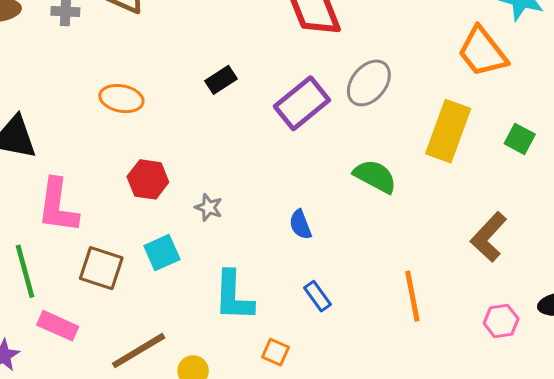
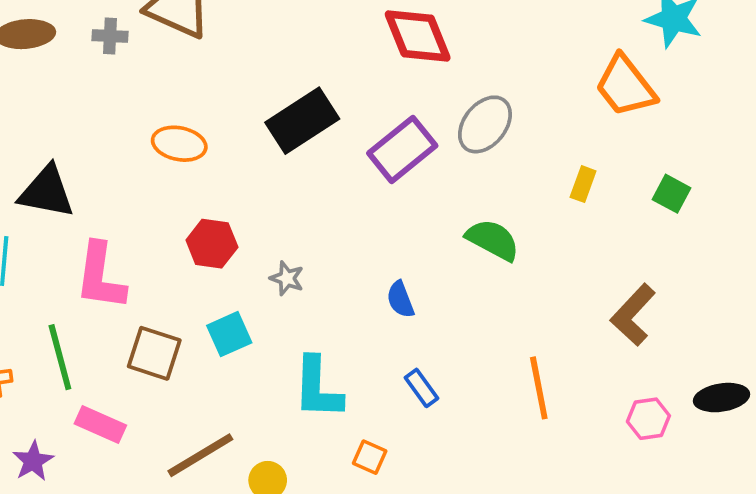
black rectangle: (221, 80) -> (302, 121), size x1.8
yellow rectangle: (448, 131) -> (583, 184), size x0.5

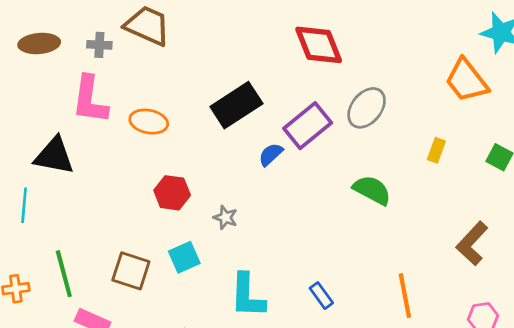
pink L-shape: (100, 276) -> (90, 100), moved
blue semicircle: (400, 299) -> (271, 154), moved, turned 68

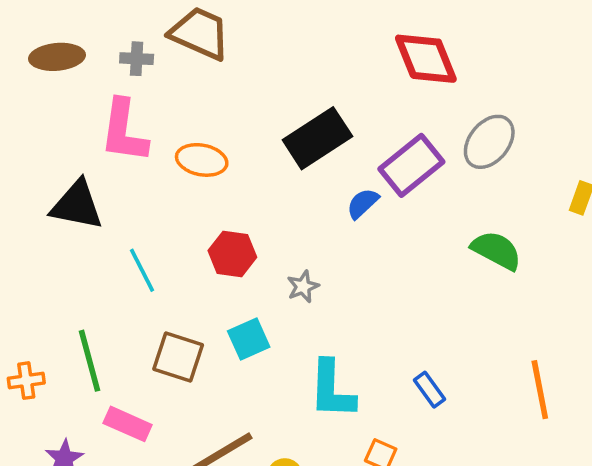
cyan line: (24, 205) -> (142, 270), moved, turned -32
gray star: (225, 217) -> (303, 287), turned 30

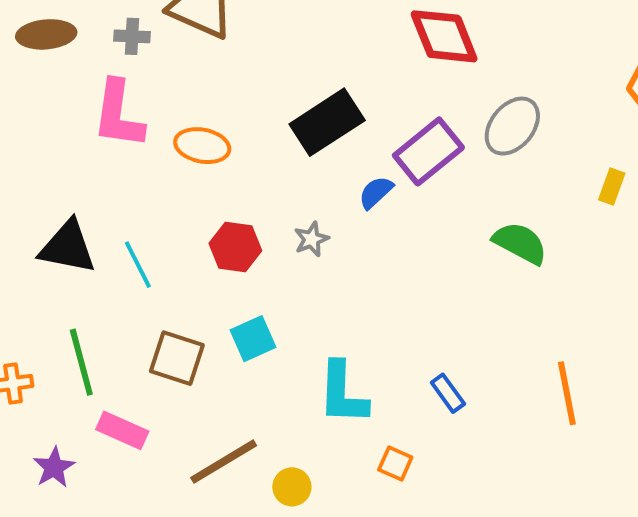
black triangle: (77, 205) -> (68, 247), moved
gray star: (303, 287) -> (311, 239), moved

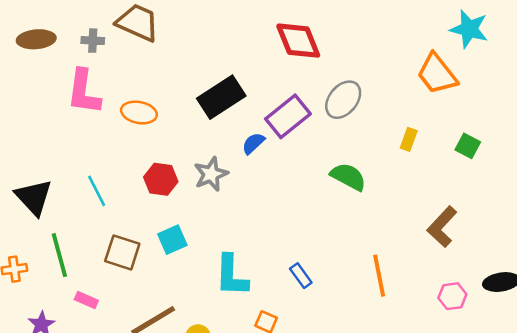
gray star: (311, 239) -> (211, 174), size x1.5
black triangle: (68, 247) -> (34, 197), moved, turned 36
pink rectangle: (122, 430) -> (86, 300), size x0.7

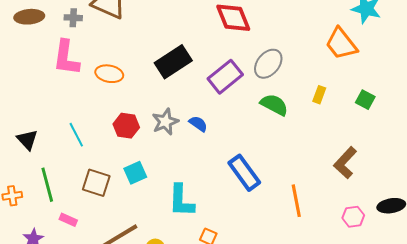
blue semicircle: (253, 143) -> (198, 124), moved, turned 78
green semicircle: (348, 177) -> (274, 105), moved
black triangle: (34, 197) -> (27, 140), size x0.7
blue rectangle: (301, 276) -> (244, 173), moved, size x1.8

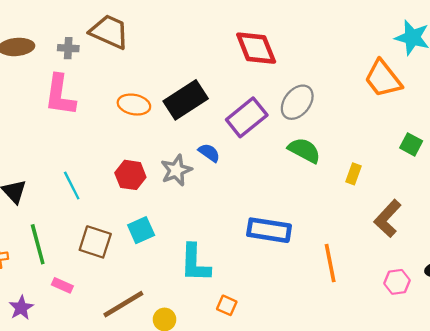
orange ellipse: (109, 74) -> (134, 105), moved
yellow rectangle: (319, 95) -> (354, 174), moved
blue semicircle: (198, 124) -> (209, 153), moved
blue rectangle: (244, 173) -> (269, 230), turned -45

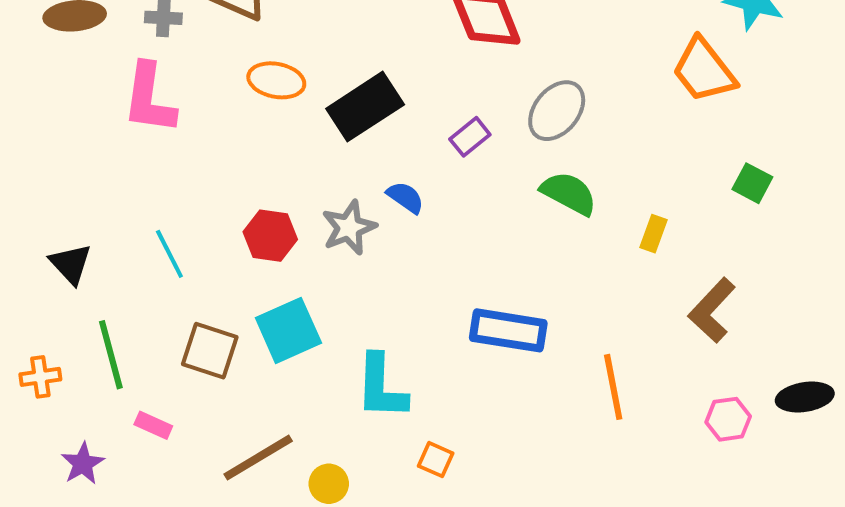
orange ellipse: (134, 105) -> (276, 80), moved
purple rectangle: (247, 117) -> (470, 137), size x0.6
cyan square: (141, 230) -> (288, 330), size x1.4

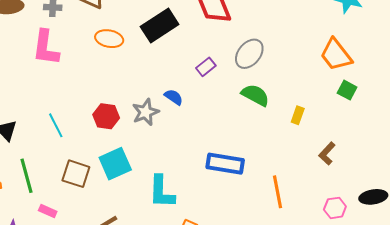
orange trapezoid: (704, 70) -> (336, 55), moved
black rectangle: (365, 107) -> (160, 26), moved
brown L-shape: (712, 310) -> (327, 154), size x0.7

